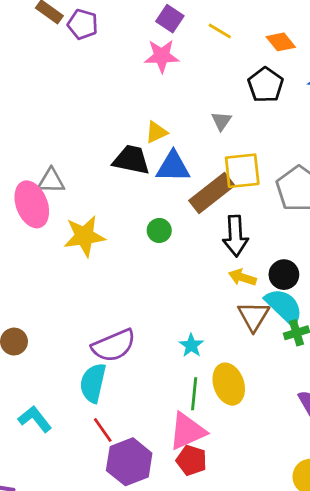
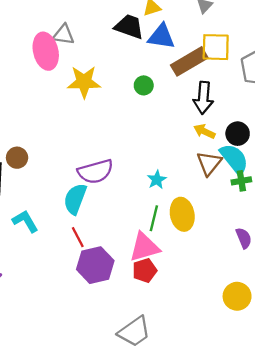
red pentagon: (191, 460) -> (145, 271), turned 30

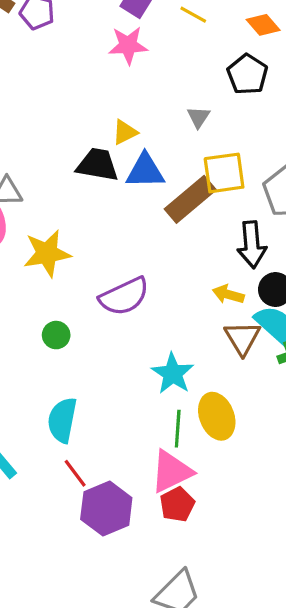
green circle: (144, 85) -> (56, 335), moved
black arrow: (203, 98) -> (252, 245), moved
purple semicircle: (95, 171) -> (124, 296), moved
cyan star: (157, 180) -> (173, 374), size x1.5

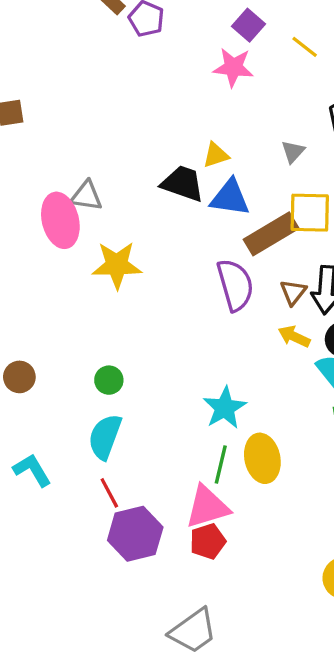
purple semicircle: (124, 296) -> (235, 285), moved, turned -90
green circle: (56, 335) -> (109, 380), moved
brown triangle: (242, 338) -> (293, 292), moved, size x0.7

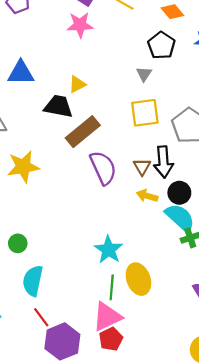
gray triangle: (293, 152) -> (144, 74), moved
blue triangle: (230, 198) -> (21, 73), moved
brown rectangle: (271, 234) -> (83, 132), moved
green circle: (109, 380) -> (18, 243), moved

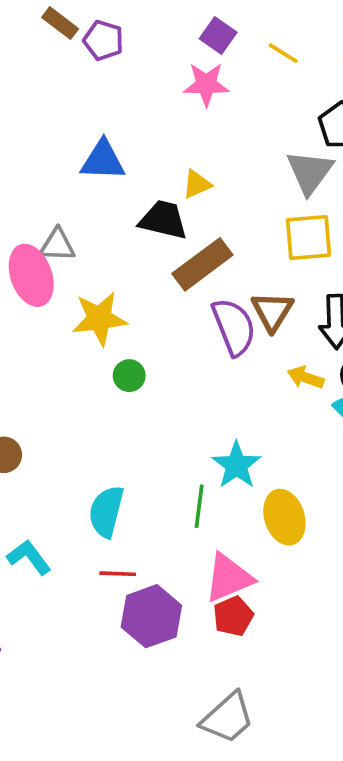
gray triangle: (144, 74) -> (310, 172), size x1.8
brown triangle: (142, 167) -> (272, 311), moved, size x1.4
green circle: (18, 243) -> (129, 376), moved
green line: (112, 287) -> (199, 506), moved
red line: (41, 317) -> (118, 574), turned -54

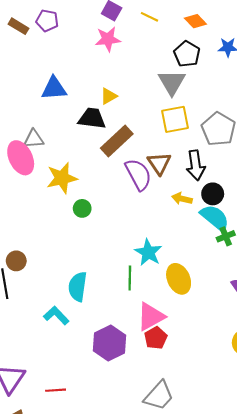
brown rectangle: (60, 23) -> (19, 26), moved
cyan L-shape: (29, 557) -> (56, 315), moved
red line: (118, 574) -> (56, 390), moved

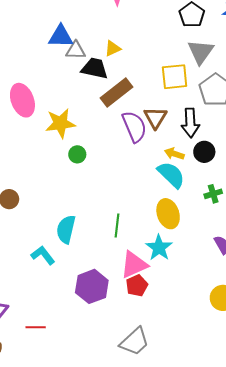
gray triangle: (172, 82) -> (201, 52), moved
gray triangle: (34, 139) -> (76, 50), moved
cyan semicircle: (215, 218) -> (171, 175), moved
cyan star: (148, 252) -> (159, 248), moved
yellow ellipse: (179, 279) -> (168, 214), moved

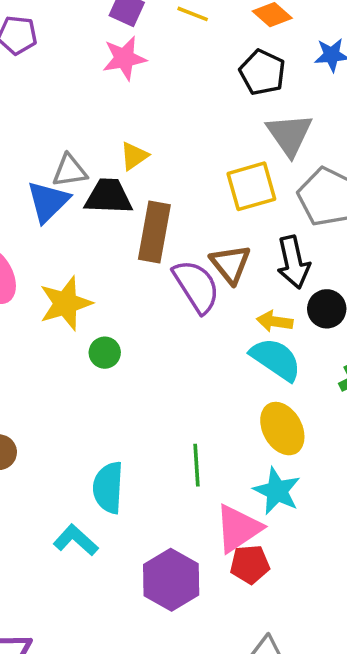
blue triangle: (61, 36) -> (48, 202), moved, turned -36
brown rectangle: (116, 93) -> (154, 232), turned -32
red pentagon: (137, 286) -> (250, 564), turned 30

